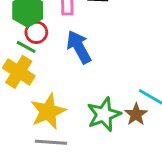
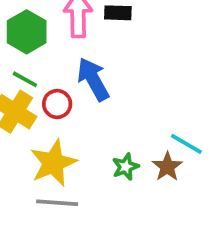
red circle: (36, 32) -> (57, 104), moved
green star: (104, 114) -> (126, 167), size x0.6

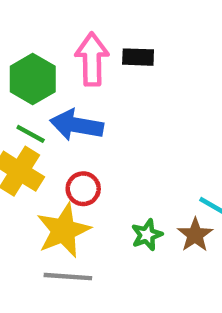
blue arrow: (93, 79) -> (77, 125), moved, turned -51
red circle: (57, 104) -> (83, 189), moved

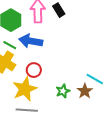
black rectangle: (138, 57) -> (59, 10), turned 56

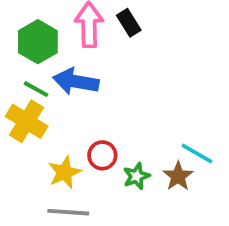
red circle: (34, 70) -> (102, 155), moved
yellow star: (25, 89) -> (64, 172), size x0.7

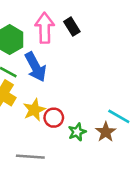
blue arrow: (76, 81) -> (36, 67), turned -128
yellow star: (64, 172) -> (34, 110), moved

